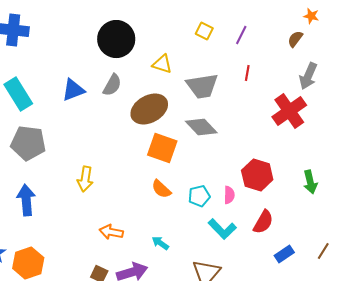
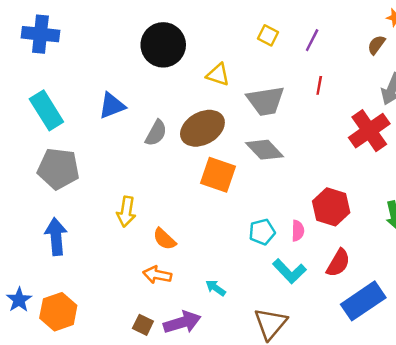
gray semicircle: (112, 85) -> (156, 133), moved
orange semicircle: (161, 189) -> (164, 239), moved
blue rectangle: (284, 254) -> (363, 301), size x1.8

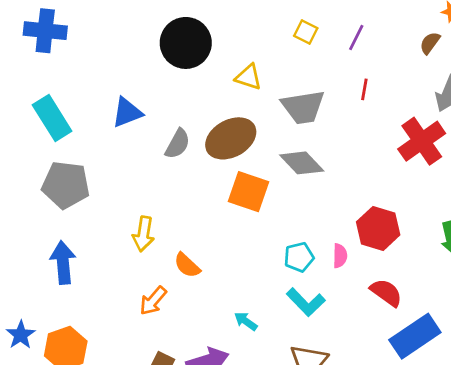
red semicircle: (338, 263) -> (386, 293), turned -84
cyan L-shape: (289, 271) -> (306, 302), moved
orange arrow: (157, 275) -> (153, 301), moved, turned -60

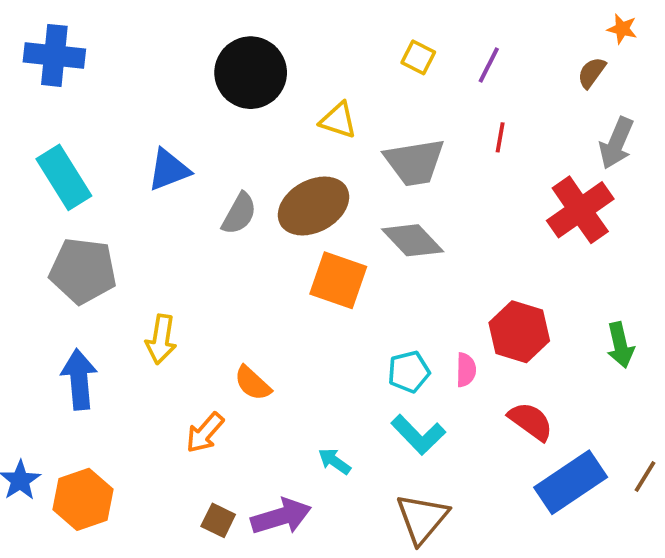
yellow arrow: (143, 234) -> (161, 339), moved

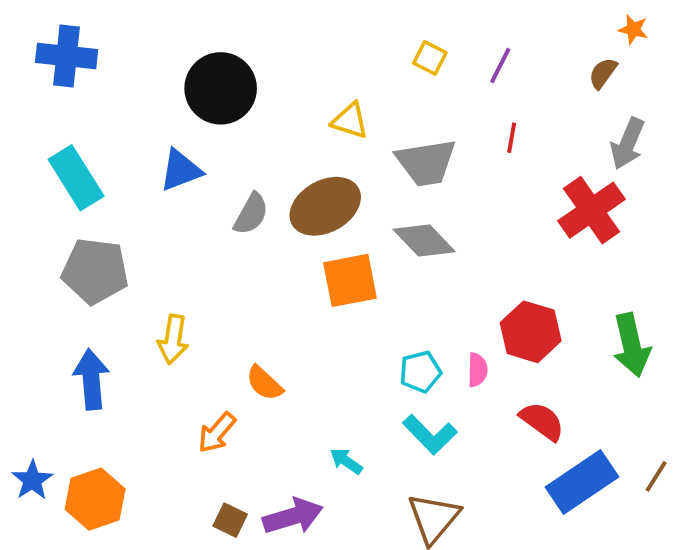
black circle: (251, 73) -> (221, 88), moved
orange square: (338, 280) -> (350, 280), turned -30
green arrow: (620, 345) -> (631, 345), size x1.4

